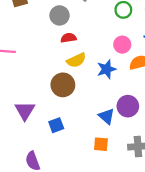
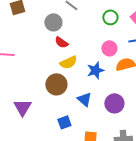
red semicircle: (68, 38) -> (61, 42), turned -136
blue triangle: (107, 116) -> (84, 99), moved
blue square: (56, 125) -> (64, 122), moved

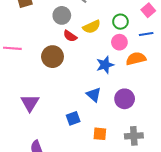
green circle: (110, 17) -> (120, 22), moved
yellow semicircle: (68, 62) -> (92, 27), moved
brown circle: (56, 84) -> (53, 57), moved

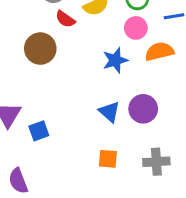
blue triangle: (94, 95) -> (109, 112), moved
blue square: (73, 118) -> (39, 131), moved

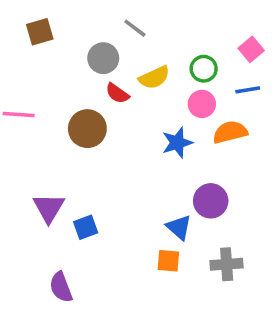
blue triangle: (109, 112) -> (179, 227), moved

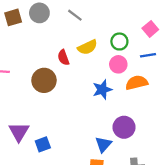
gray circle: (103, 58) -> (39, 13), moved
red semicircle: (117, 93) -> (63, 58), turned 35
blue triangle: (179, 227) -> (103, 144), turned 30

